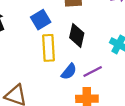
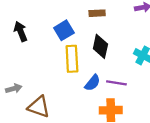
purple line: (93, 72) -> (116, 83), turned 36

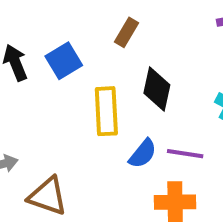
brown rectangle: (97, 13) -> (126, 32), moved, turned -56
blue square: (64, 30) -> (64, 61), moved

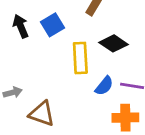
black diamond: (157, 89) -> (113, 43), turned -68

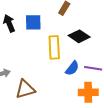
blue square: (52, 25) -> (33, 22), turned 30
brown triangle: (42, 114) -> (25, 89), turned -35

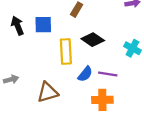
brown triangle: (25, 89) -> (48, 92), moved

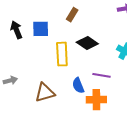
blue semicircle: (85, 74) -> (78, 85), moved, turned 119

